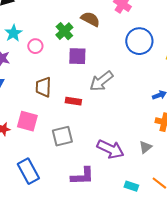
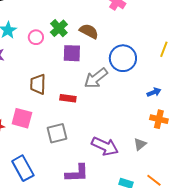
brown semicircle: (90, 19) -> (89, 31), moved
blue circle: (139, 41) -> (123, 58), moved
pink circle: (35, 46) -> (36, 37), moved

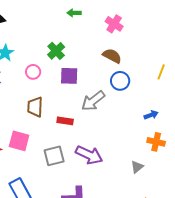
brown semicircle: (89, 31) -> (112, 56), moved
pink circle: (36, 37) -> (33, 72), moved
blue circle: (123, 58) -> (120, 81), size x0.7
purple arrow: (105, 146) -> (89, 155), moved

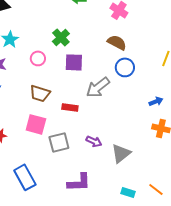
brown trapezoid: (35, 107) -> (40, 93), turned -75
pink square: (19, 141) -> (36, 124), moved
purple arrow: (89, 155) -> (94, 141), size x0.6
gray triangle: (137, 167) -> (121, 153), moved, size x1.5

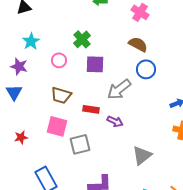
purple arrow: (94, 141) -> (115, 121), moved

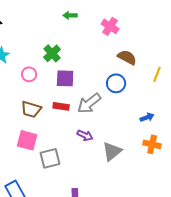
brown semicircle: (138, 44) -> (127, 57), moved
red rectangle: (91, 109) -> (61, 106), moved
gray triangle: (142, 155) -> (112, 151), moved

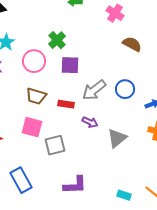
pink circle: (29, 74) -> (34, 61), size x1.5
blue circle: (116, 83) -> (125, 89), moved
red rectangle: (61, 106) -> (66, 104), moved

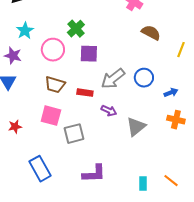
cyan rectangle: (124, 195) -> (143, 184), turned 72

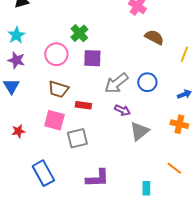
cyan star: (25, 31) -> (16, 35), moved
red rectangle: (85, 93) -> (83, 105), moved
blue arrow: (171, 93) -> (184, 94), moved
purple arrow: (109, 111) -> (122, 110), moved
orange line: (171, 181) -> (174, 168), moved

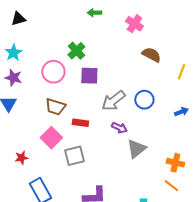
pink square: (54, 120) -> (51, 138), turned 30
orange cross: (179, 124) -> (175, 163), moved
red star: (18, 131) -> (21, 158), moved

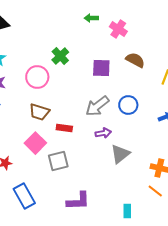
green arrow: (94, 13) -> (91, 18), moved
purple square: (89, 76) -> (101, 68), moved
purple arrow: (119, 128) -> (103, 133), turned -35

